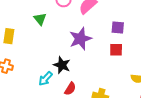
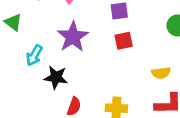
cyan arrow: (45, 79) -> (34, 55), moved

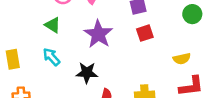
green triangle: (13, 22) -> (53, 25), moved
cyan arrow: (34, 55) -> (51, 57), moved, turned 114

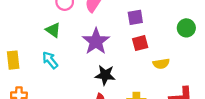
yellow semicircle: (182, 59) -> (161, 64), moved
black star: (87, 73) -> (105, 75), moved

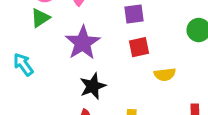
green triangle: (53, 30) -> (40, 18), moved, turned 49
black star: (105, 75) -> (93, 86), turned -30

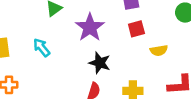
black star: (93, 86) -> (100, 63), turned -30

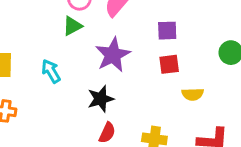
black star: (100, 63) -> (101, 99), moved, turned 30

